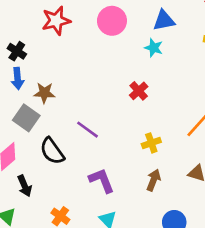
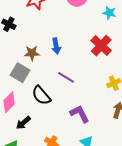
blue arrow: (17, 79) -> (56, 46), moved
red cross: (139, 91) -> (101, 46), size x1.5
black arrow: (25, 186) -> (23, 123), turned 77

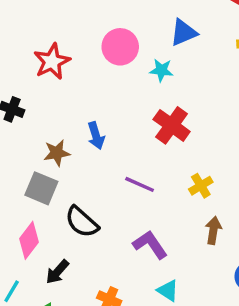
cyan star: (109, 13) -> (161, 70), moved
purple line: (66, 77) -> (140, 184), moved

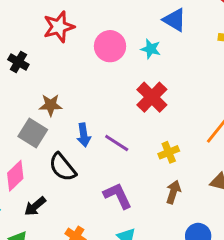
blue triangle: (183, 33) -> (175, 20), turned 45
pink circle: (120, 47) -> (110, 46), moved
blue arrow: (96, 136) -> (84, 135), moved

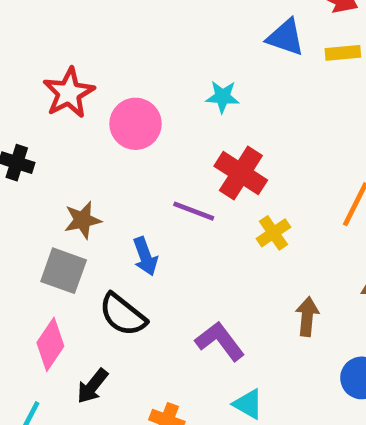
blue triangle: (175, 20) -> (286, 37), moved
pink circle: (110, 46) -> (136, 124), moved
purple line: (117, 143) -> (194, 211), moved
yellow cross: (169, 152) -> (273, 233), moved

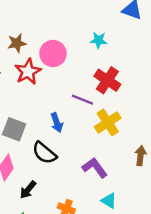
red star: (69, 93) -> (28, 72), moved
brown star: (83, 220) -> (17, 43), moved
yellow cross: (273, 233) -> (108, 122), moved, size x1.5

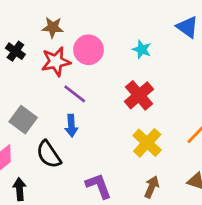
purple line: (82, 100) -> (75, 94), moved
yellow cross: (108, 122) -> (147, 143), moved, turned -30
black arrow: (28, 190) -> (20, 189), turned 120

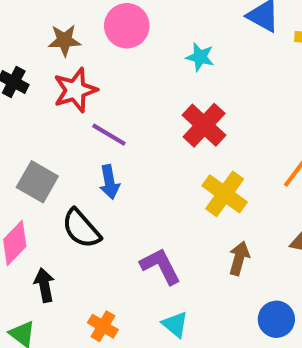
pink circle: (89, 50) -> (127, 26), moved

